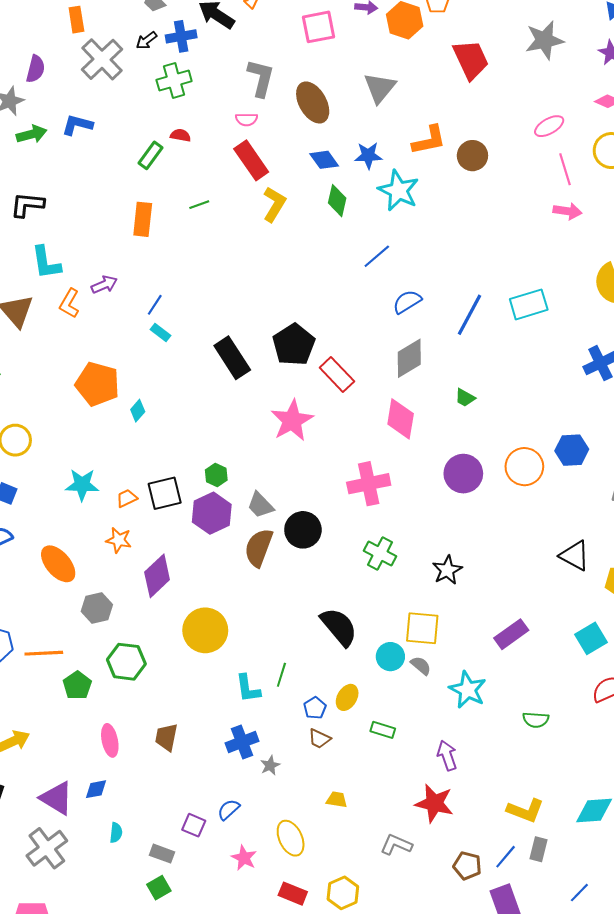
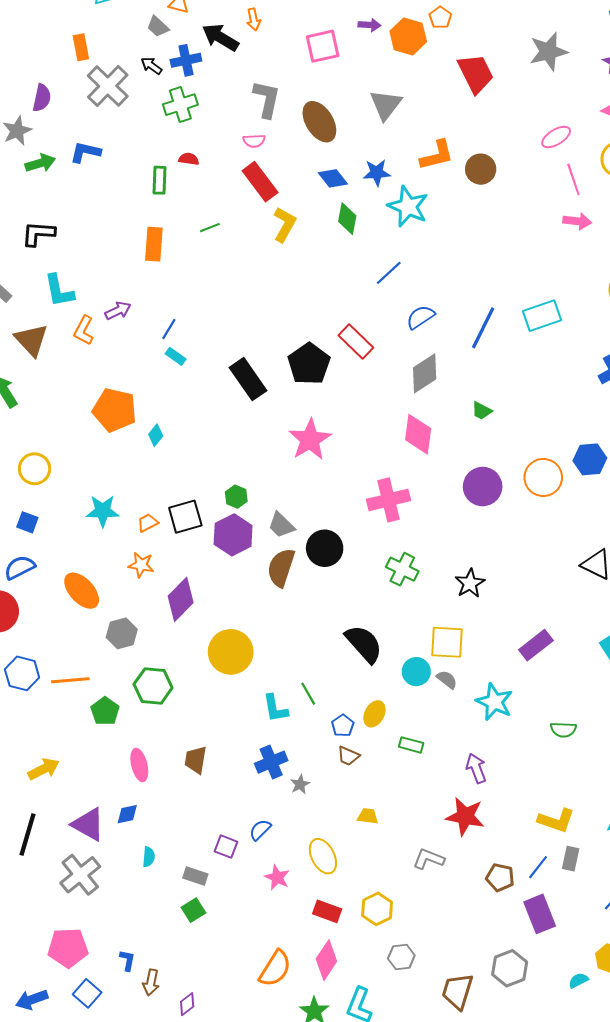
black arrow: (146, 40) -> (151, 66), turned 75
green rectangle: (151, 155) -> (160, 180), turned -32
red rectangle: (337, 375) -> (356, 342), moved
green line: (281, 675) -> (308, 694), turned -45

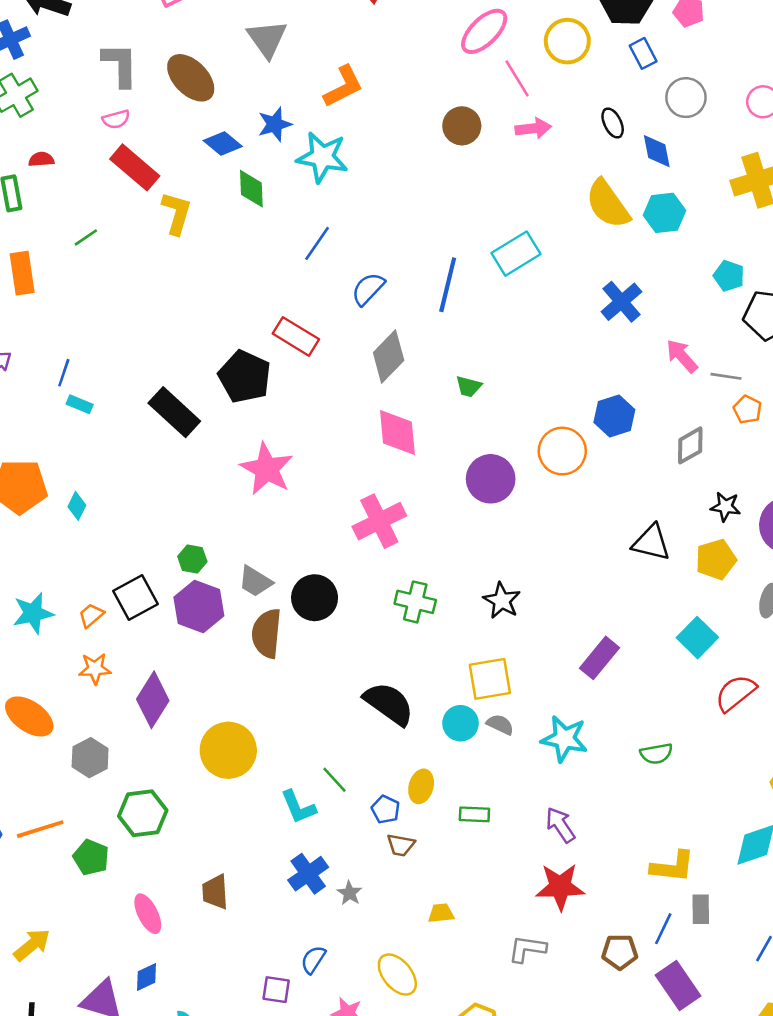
pink ellipse: (556, 137) -> (484, 31), size x1.4
brown circle: (481, 169) -> (462, 126), moved

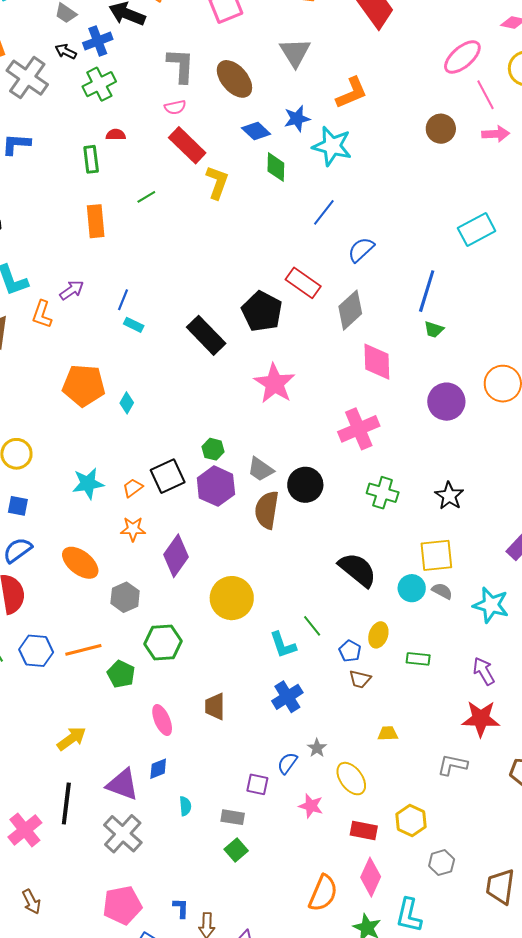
blue line: (448, 285) -> (427, 291), moved
gray diamond: (389, 356) -> (350, 310), moved
gray star: (350, 893) -> (317, 748), moved

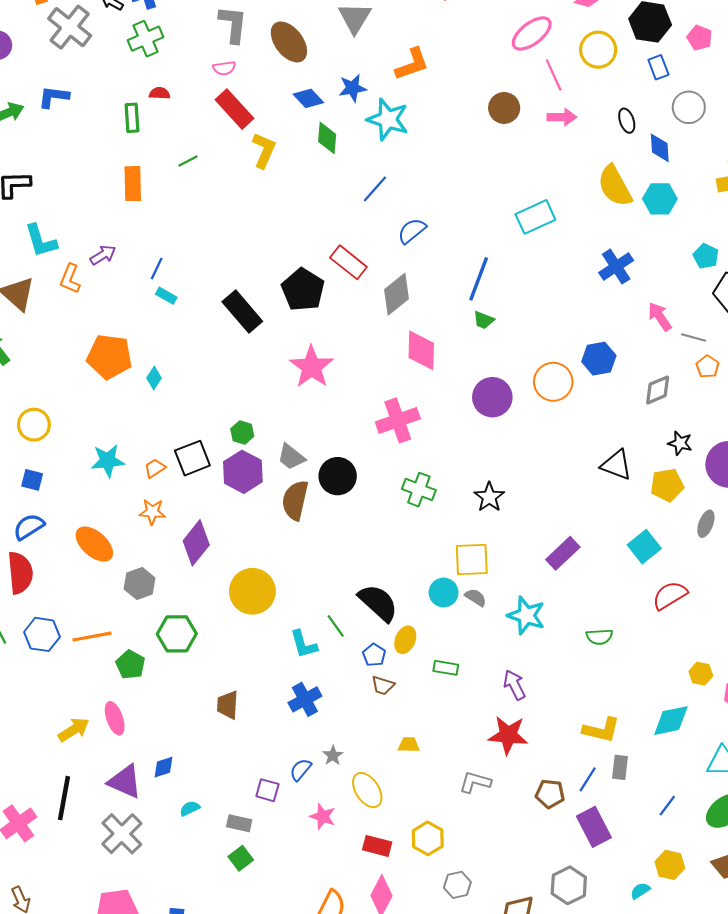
black semicircle: (357, 570) -> (378, 603), moved
pink ellipse: (162, 720) -> (115, 718), moved
cyan semicircle: (185, 806) -> (190, 808), turned -114

